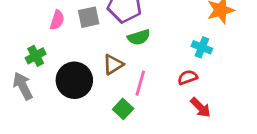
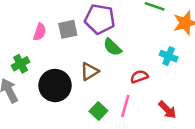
green semicircle: (139, 37) -> (112, 47), turned 60
red semicircle: (188, 77) -> (139, 77), moved
pink line: (140, 83) -> (125, 106), moved

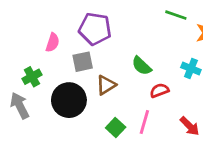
purple pentagon: (100, 19) -> (95, 29), moved
gray square: (68, 29) -> (83, 62), moved
green semicircle: (112, 47) -> (142, 66), moved

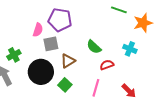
pink semicircle: (52, 42) -> (38, 30), moved
green square: (116, 127) -> (65, 85), moved

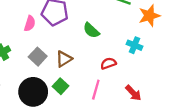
gray square: (51, 44) -> (38, 57), moved, turned -35
green semicircle: (94, 47) -> (91, 30), moved
black circle: (41, 72) -> (33, 92), moved

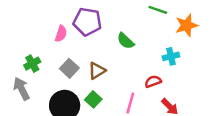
cyan cross: (134, 45) -> (171, 56), turned -35
red semicircle: (108, 63) -> (153, 82), moved

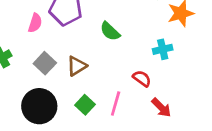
red semicircle: (153, 82) -> (142, 78), turned 56
green square: (93, 99) -> (85, 105), moved

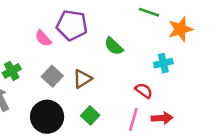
pink semicircle: (35, 23) -> (43, 38), turned 120
pink line: (116, 103) -> (133, 119), moved
red arrow: (161, 108) -> (162, 118), turned -48

